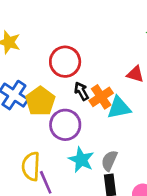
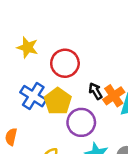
red circle: (65, 62) -> (65, 63), moved

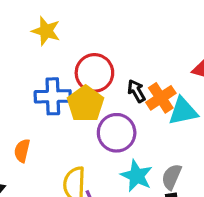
red circle: (65, 63) -> (94, 73), moved
blue cross: (33, 96) -> (53, 96), turned -35

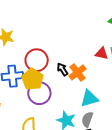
cyan triangle: (183, 111) -> (89, 98), moved
purple circle: (117, 133) -> (39, 93), moved

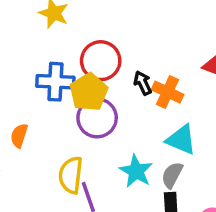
orange cross: (77, 72) -> (168, 92), turned -36
cyan triangle: (89, 98) -> (181, 140), turned 30

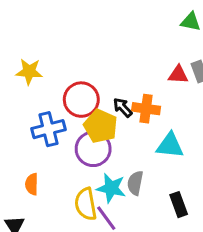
yellow pentagon: (89, 92) -> (101, 126), moved
cyan star: (136, 171) -> (111, 188), moved
gray semicircle: (172, 175) -> (135, 183), moved

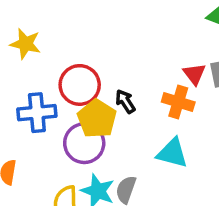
red triangle: (178, 75) -> (194, 74), turned 40
orange cross: (146, 109) -> (178, 102), moved

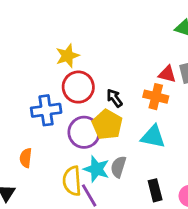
yellow star: (25, 44) -> (67, 56), moved, turned -30
red triangle: (194, 74) -> (167, 74), turned -36
yellow pentagon: (97, 119) -> (107, 125), moved

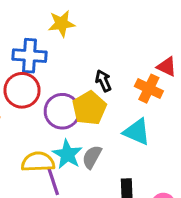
red circle: (78, 87) -> (22, 90), moved
blue cross: (46, 110) -> (30, 56), moved
yellow semicircle: (72, 181) -> (38, 162), turned 80

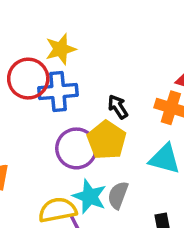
blue cross: (30, 56) -> (58, 92), moved
red circle: (22, 90) -> (28, 79), moved

